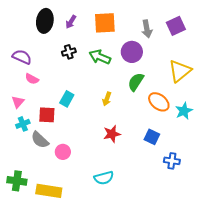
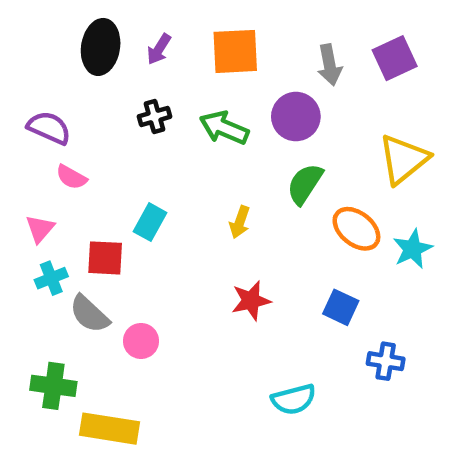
cyan semicircle: (104, 178) -> (294, 399), moved
green cross: (17, 181) -> (53, 386), moved

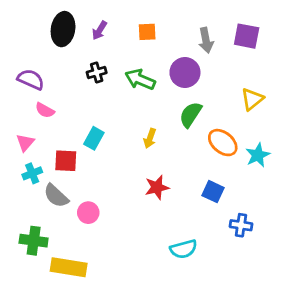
orange square: (235, 51) -> (147, 32), size x0.6
purple square: (395, 58) -> (247, 36), turned 36
yellow triangle: (404, 159) -> (252, 99), size x0.7

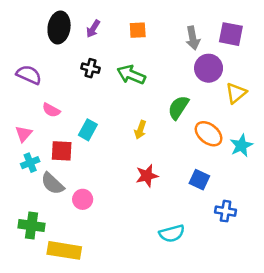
black cross: (97, 72) -> (90, 68), turned 30
purple circle: (185, 72) -> (209, 68), moved
pink semicircle: (45, 110) -> (51, 110), moved

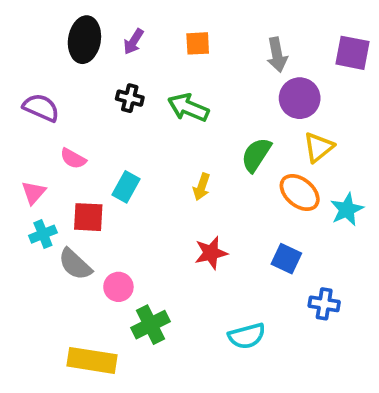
purple square: (231, 34) -> (352, 53), moved
yellow triangle: (236, 93) -> (319, 147), moved
green cross: (31, 226) -> (151, 325), moved, turned -35

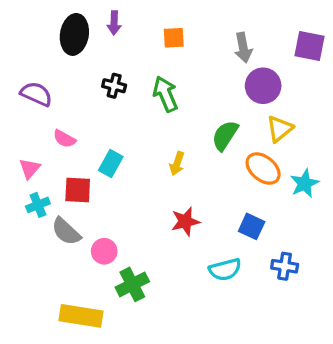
purple arrow: (134, 42) -> (114, 23), moved, turned -30
green arrow: (188, 108) -> (165, 94), turned 44
cyan semicircle: (247, 336) -> (225, 269), moved

